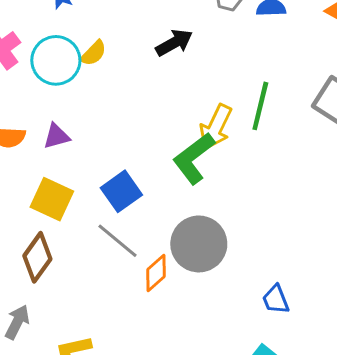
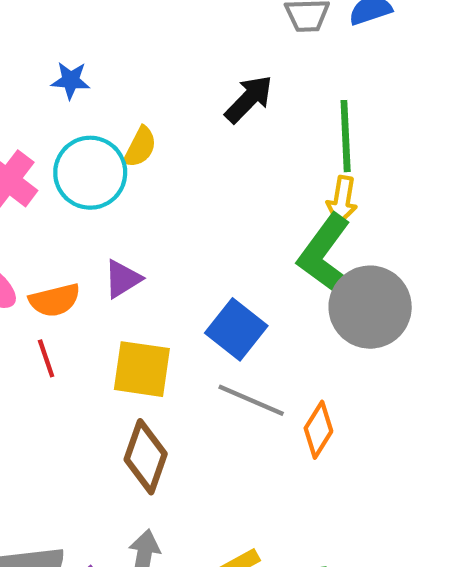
green line: (260, 106) -> (346, 136), moved
yellow arrow: (216, 127) -> (342, 200), size x0.7
gray circle: (199, 244) -> (370, 307), moved

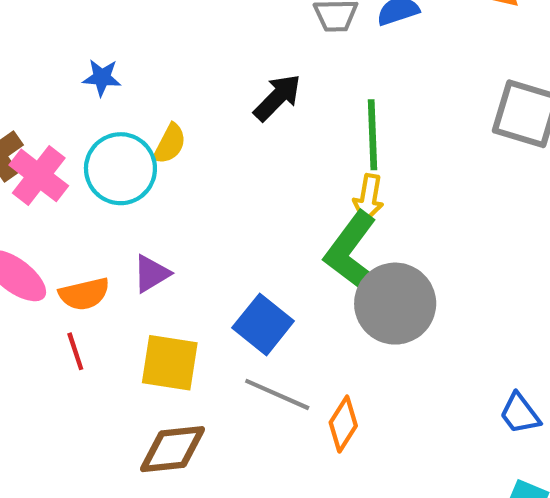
brown diamond: (146, 457) -> (173, 449), turned 64

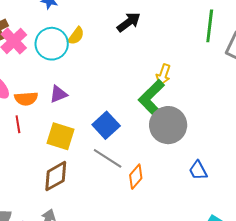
green line: (372, 135) -> (210, 26), moved
blue trapezoid: (520, 414) -> (198, 170), moved
brown diamond: (173, 449) -> (56, 176), turned -32

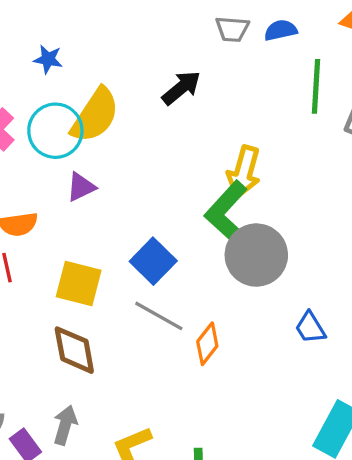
yellow semicircle: (76, 36) -> (95, 115), size x1.8
yellow arrow: (163, 75) -> (244, 172), size x1.4
purple triangle: (58, 94) -> (81, 187), moved
brown diamond: (56, 176) -> (74, 350), turned -68

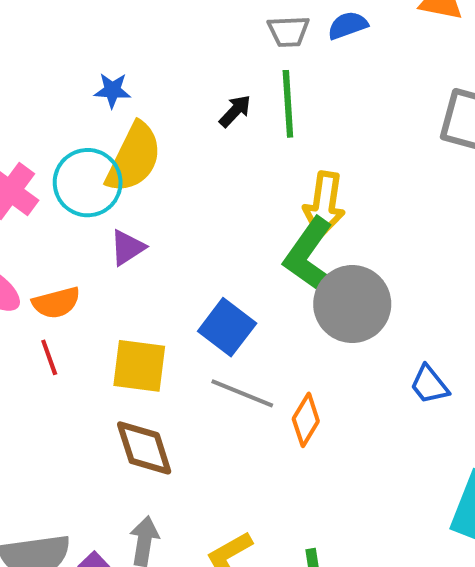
blue star: (48, 59) -> (112, 90), moved
green line: (316, 86) -> (288, 104), moved
black arrow: (181, 88) -> (235, 111), size x0.7

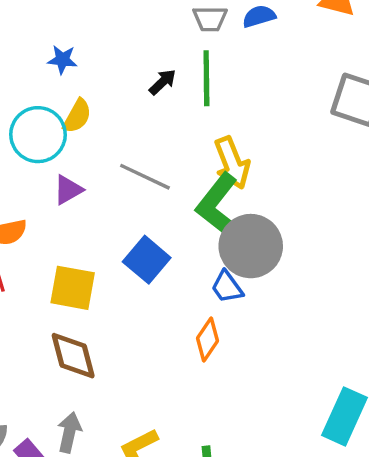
yellow semicircle: (134, 158) -> (77, 116), size x0.6
yellow arrow: (324, 204) -> (232, 163), turned -33
blue trapezoid: (429, 385) -> (227, 287), moved
gray line: (242, 393) -> (145, 177), moved

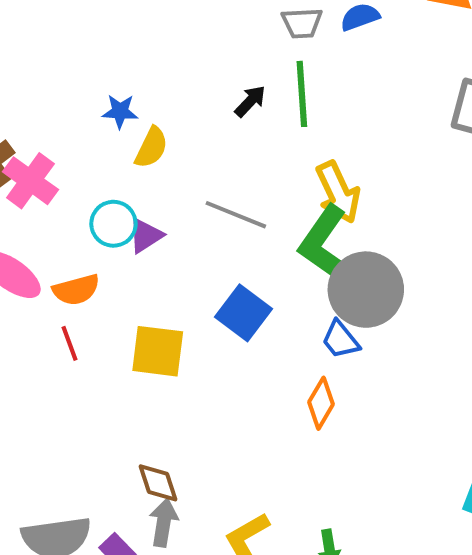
blue star: (62, 60) -> (120, 111), moved
cyan circle: (38, 135) -> (113, 224), moved, size x0.7
brown diamond: (73, 356) -> (158, 483), moved, size x0.7

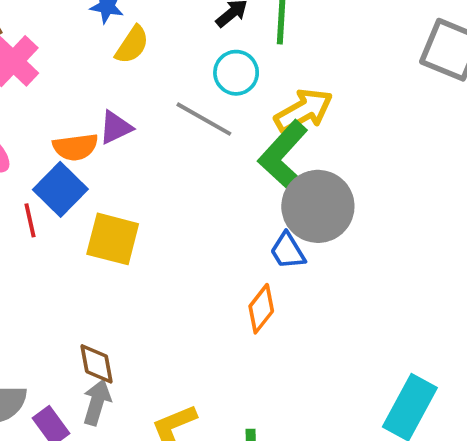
yellow arrow: (338, 192) -> (304, 110), turned -102
cyan circle: (113, 224) -> (236, 73), moved
orange semicircle: (76, 290) -> (75, 147), moved
blue square: (243, 313) -> (60, 189), moved

